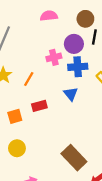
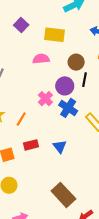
pink cross: (54, 57) -> (45, 99), turned -32
blue cross: (78, 67) -> (68, 108), turned 36
blue triangle: (71, 94) -> (60, 146), moved

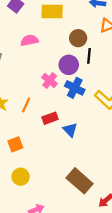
pink semicircle: (41, 59) -> (29, 40), moved
red rectangle: (31, 145) -> (50, 118), moved

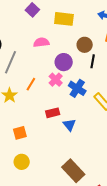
purple circle: (69, 65) -> (64, 62), moved
orange line: (26, 105) -> (31, 84), moved

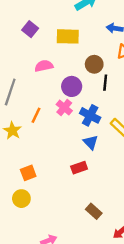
red rectangle: (53, 113) -> (79, 168), moved
blue triangle: (69, 125) -> (91, 142), moved
yellow circle: (22, 162) -> (21, 199), moved
brown rectangle: (73, 171) -> (94, 211), size x0.6

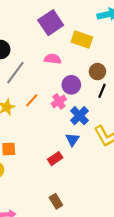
purple square: (30, 29) -> (51, 23), size x1.6
red rectangle: (79, 168) -> (55, 159), turned -32

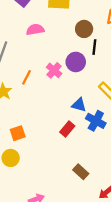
purple circle: (71, 85) -> (76, 62), moved
blue cross: (79, 116) -> (96, 121), moved
blue triangle: (72, 140) -> (79, 105), turned -32

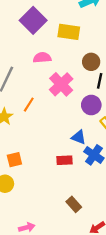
purple circle: (76, 62) -> (91, 105), moved
pink cross: (54, 70) -> (61, 84), moved, size x1.5
red rectangle: (67, 129) -> (65, 160), turned 42

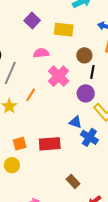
purple square: (33, 20) -> (32, 20), size x0.7
red rectangle: (65, 160) -> (50, 144), moved, size x1.5

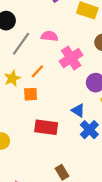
pink semicircle: (41, 53) -> (49, 36), moved
orange square: (20, 144) -> (31, 94), moved

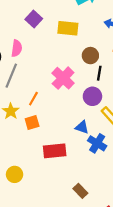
pink semicircle: (49, 36) -> (17, 48), moved, turned 105

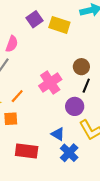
yellow rectangle: (68, 28) -> (59, 25), moved

